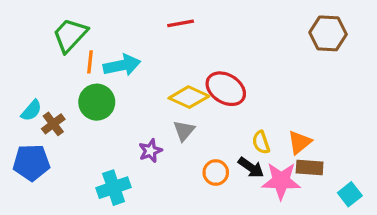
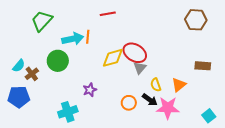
orange line: (90, 62) -> (88, 37), moved
yellow diamond: (189, 97) -> (113, 58), turned -40
gray triangle: (184, 131) -> (140, 68), moved
brown rectangle: (310, 167) -> (203, 66), moved

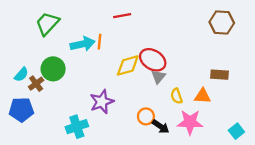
green circle: (58, 61) -> (53, 69), moved
brown rectangle: (203, 66) -> (220, 75), moved
orange triangle: (179, 85) -> (203, 96), turned 42
purple star: (90, 90) -> (102, 102), size x1.5
black arrow: (150, 100) -> (161, 127), moved

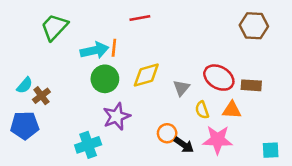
red ellipse: (153, 60) -> (219, 78), moved
green circle: (53, 69) -> (105, 79), moved
cyan square: (236, 131) -> (271, 150), turned 35

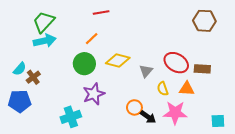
red line: (140, 18) -> (101, 13), moved
orange line: (114, 48) -> (92, 39), turned 40
cyan arrow: (95, 50) -> (45, 41), moved
yellow diamond: (146, 75) -> (118, 61), turned 30

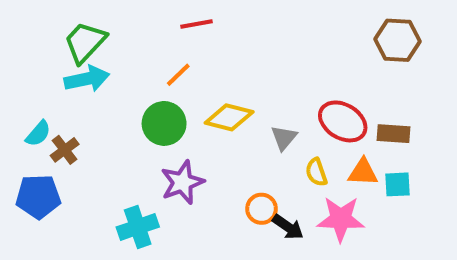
cyan square: (218, 121) -> (398, 184), moved

